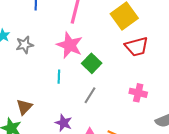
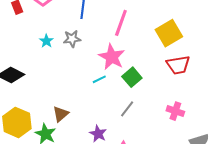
gray star: (25, 45) -> (72, 39), moved
cyan line: (59, 77) -> (99, 79), moved, turned 56

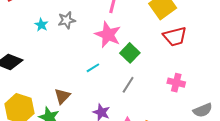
cyan line: (99, 79) -> (93, 68), moved

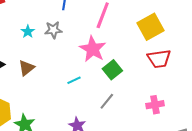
pink cross: (176, 83) -> (155, 105), turned -30
brown triangle: (62, 96) -> (26, 68), moved

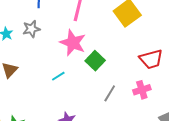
red trapezoid: (159, 59) -> (151, 59), moved
gray line: (107, 101) -> (110, 93), moved

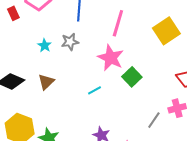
gray line: (110, 93) -> (154, 120), moved

